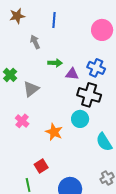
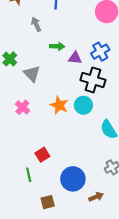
blue cross: (96, 68) -> (100, 52), turned 36
gray triangle: (31, 89) -> (32, 74), turned -36
orange star: (54, 132) -> (59, 105), moved

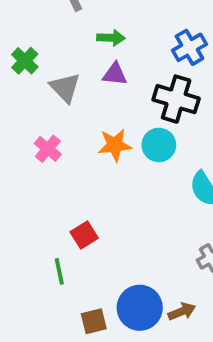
purple triangle: (75, 58) -> (115, 74), moved
orange star: (59, 105) -> (115, 145), turned -30
blue circle: (73, 179) -> (140, 308), moved

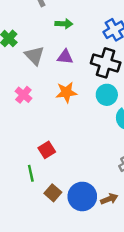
purple triangle: (115, 74) -> (65, 57), moved
cyan circle: (159, 145) -> (107, 95), moved
brown square: (94, 321) -> (53, 193), moved, turned -35

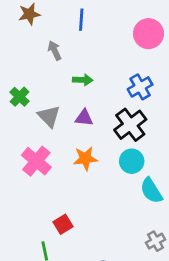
black cross: (106, 63) -> (130, 125), turned 36
pink cross: (23, 95) -> (36, 161), size x1.5

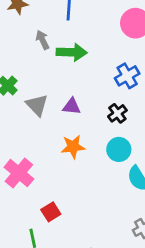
green arrow: (83, 80) -> (72, 52), moved, size x1.5
black cross: (130, 125) -> (117, 113), size x0.6
pink cross: (36, 161) -> (19, 173), moved

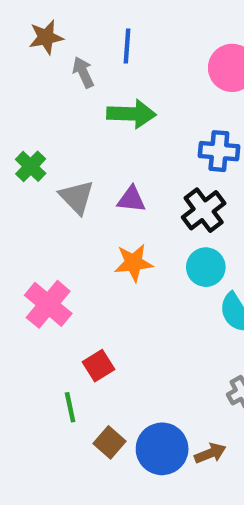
gray arrow: (42, 40) -> (83, 72), moved
blue cross: (127, 76) -> (219, 151), turned 35
black cross: (117, 113) -> (204, 210), size x1.4

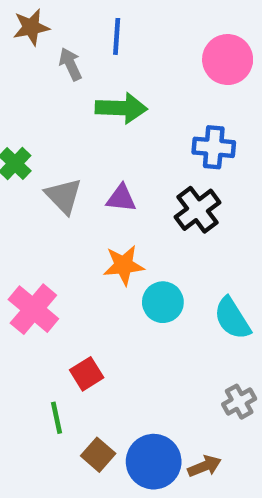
cyan circle: (206, 267) -> (163, 302), moved

